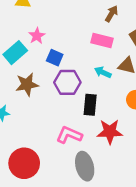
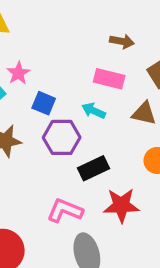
brown arrow: (111, 14) -> (122, 41), turned 70
cyan arrow: (103, 72) -> (94, 111), moved
black rectangle: (90, 105) -> (94, 168), turned 60

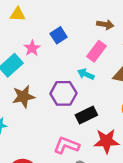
pink rectangle: (109, 79) -> (97, 51), turned -66
blue square: (44, 103) -> (59, 35), moved, turned 35

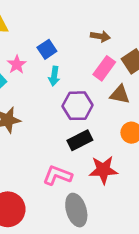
pink rectangle: (97, 51) -> (104, 68), moved
cyan arrow: (86, 74) -> (54, 76), moved, turned -105
purple hexagon: (63, 93) -> (78, 106), moved

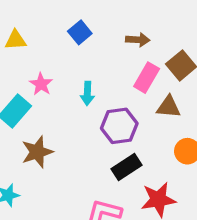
blue square: (47, 49) -> (80, 32), moved

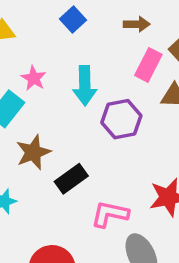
cyan arrow: (87, 93) -> (85, 86), size x1.5
black rectangle: (127, 167) -> (71, 179), moved

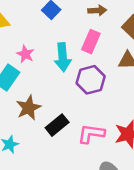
pink rectangle: (148, 65) -> (91, 42), moved
pink L-shape: (110, 214) -> (91, 134), moved

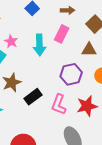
purple hexagon: (91, 80) -> (71, 74), moved
pink L-shape: (91, 134) -> (59, 105), turned -80

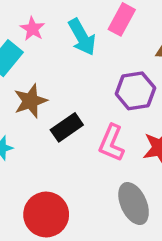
cyan arrow: (39, 45) -> (82, 37), turned -30

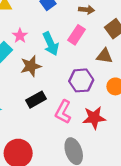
brown star: (30, 101) -> (31, 66), moved

